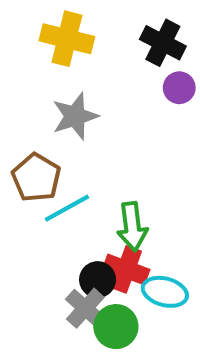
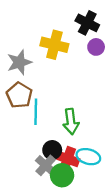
yellow cross: (67, 39) -> (54, 45), moved
gray star: (75, 116) -> (19, 62), moved
cyan line: (67, 208) -> (36, 112), turned -60
red cross: (126, 269) -> (68, 159), moved

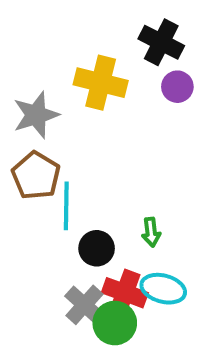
green arrow: (71, 122) -> (151, 232), moved, size x0.6
black circle: (52, 150) -> (97, 248), moved

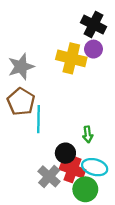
yellow cross: (101, 83) -> (71, 58), moved
purple circle: (177, 87) -> (93, 49), moved
black circle: (97, 248) -> (65, 153), moved
green circle: (115, 323) -> (85, 189), moved

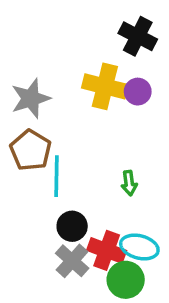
purple circle: (93, 49) -> (138, 92), moved
green arrow: (88, 134) -> (129, 183), moved
black circle: (65, 153) -> (72, 226), moved

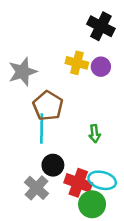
yellow cross: (105, 86) -> (77, 63), size x0.7
brown pentagon: (31, 150) -> (48, 106), moved
gray cross: (72, 261) -> (36, 188), moved

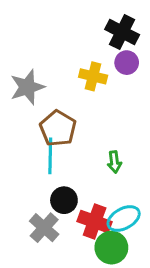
purple circle: (101, 67) -> (127, 63), moved
cyan ellipse: (102, 180) -> (124, 219), turned -44

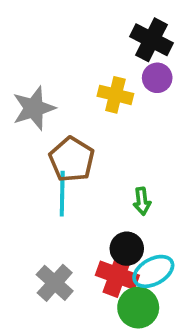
black circle: (64, 200) -> (127, 249), moved

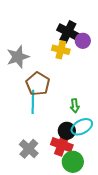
black cross: (151, 40) -> (68, 32), moved
cyan ellipse: (153, 271) -> (82, 127), moved

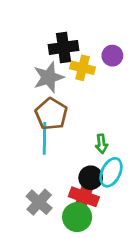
black cross: (68, 32) -> (64, 47), moved, turned -35
gray star: (18, 57) -> (49, 77), moved
cyan ellipse: (82, 127) -> (111, 172), turned -35
green circle: (73, 162) -> (77, 217), moved

